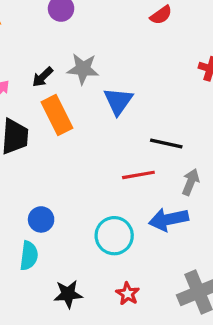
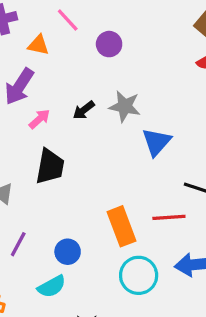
orange rectangle: (57, 115) -> (121, 226), moved
cyan semicircle: (29, 256) -> (52, 286), turned 48

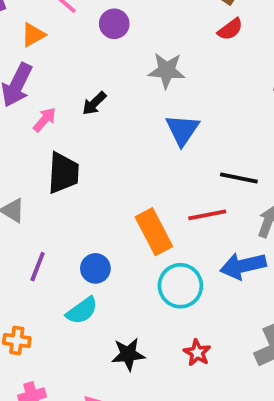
orange triangle: (38, 45) -> (33, 35), turned -35
gray star: (125, 106) -> (167, 70), moved

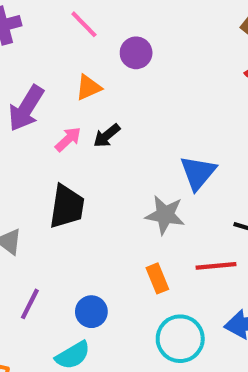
orange triangle: (33, 35) -> (88, 87), moved
gray star: (167, 70) -> (165, 215), moved
pink arrow: (45, 120) -> (68, 139), moved
orange rectangle: (154, 232) -> (157, 278), size x0.6

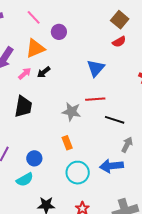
orange triangle: (88, 87) -> (35, 48), size x1.5
blue triangle: (198, 173) -> (96, 68), moved
red line: (216, 266) -> (95, 99), moved

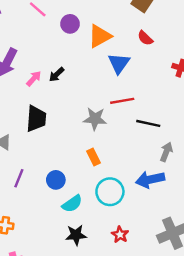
red semicircle: (119, 42) -> (145, 38), moved, turned 80
orange triangle: (35, 48) -> (100, 36), moved
cyan semicircle: (25, 180) -> (72, 204), moved

